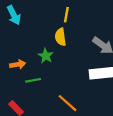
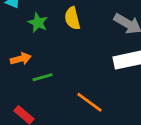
green star: (46, 56) -> (38, 23), moved

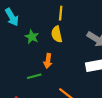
orange arrow: (21, 59) -> (48, 61), moved, turned 112

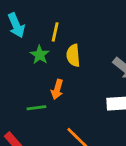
yellow line: (61, 13) -> (55, 32), moved

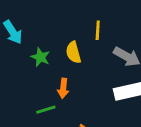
yellow line: (55, 32) -> (98, 30), moved

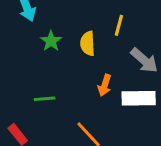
orange arrow: (63, 88) -> (105, 85), moved

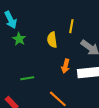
green star: (51, 41) -> (19, 39), moved

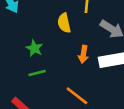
green star: (19, 39) -> (34, 48), moved

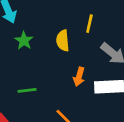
green star: (34, 48) -> (24, 41), moved

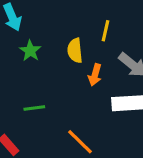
orange arrow: (79, 77) -> (95, 75), moved

